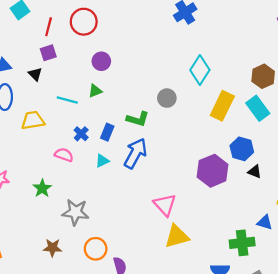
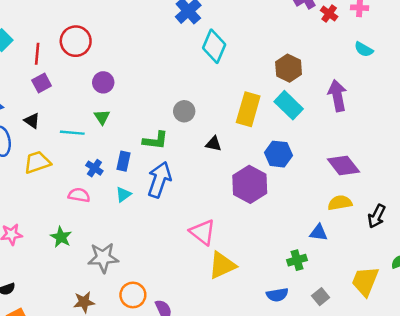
cyan diamond: (200, 70) -> (214, 46), moved
black triangle: (35, 74) -> (32, 121), moved
green triangle: (95, 91) -> (102, 117), turned -32
black triangle: (255, 172) -> (214, 144), moved
green cross: (242, 243) -> (297, 260), size x0.7

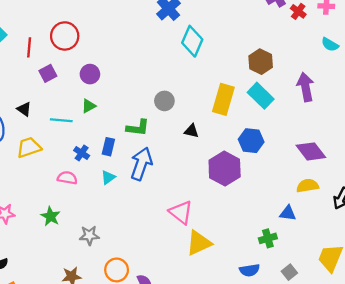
purple square: (42, 83) -> (48, 73), moved
green triangle: (102, 117) -> (89, 106), turned 35
gray star: (103, 258) -> (89, 235), size x0.7

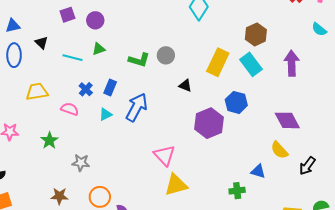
purple circle: (90, 74) -> (95, 20), moved
green L-shape: (138, 128) -> (139, 60), moved
yellow trapezoid: (29, 147) -> (37, 92), moved
yellow semicircle: (308, 186) -> (279, 150), turned -132

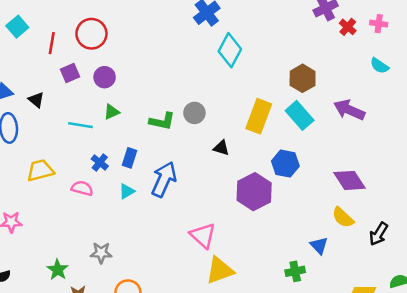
black triangle: (42, 43) -> (36, 100), moved
purple arrow: (292, 63) -> (349, 110), turned -60
green star: (49, 141) -> (58, 270), moved
blue triangle: (258, 171) -> (319, 246), turned 35

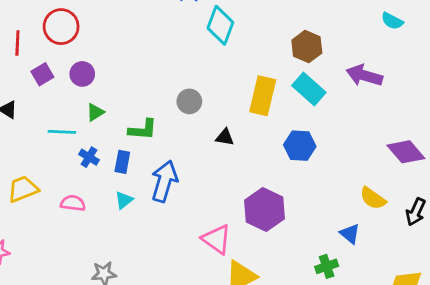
green L-shape: (162, 121) -> (143, 130), moved
blue cross: (100, 162) -> (89, 157), moved
purple diamond: (350, 180) -> (406, 152), moved
purple hexagon: (254, 192) -> (264, 209), moved

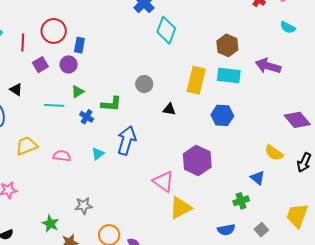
cyan rectangle: (309, 89) -> (229, 75), turned -35
blue cross: (89, 157) -> (87, 117), moved
blue rectangle: (122, 162) -> (79, 45), moved

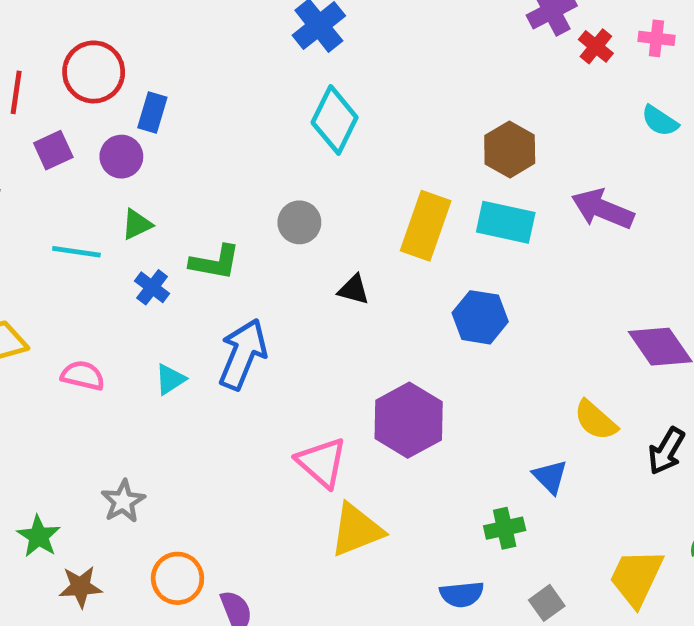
cyan diamond: (166, 30) -> (335, 120), moved
gray star: (84, 206) -> (123, 501), turned -30

